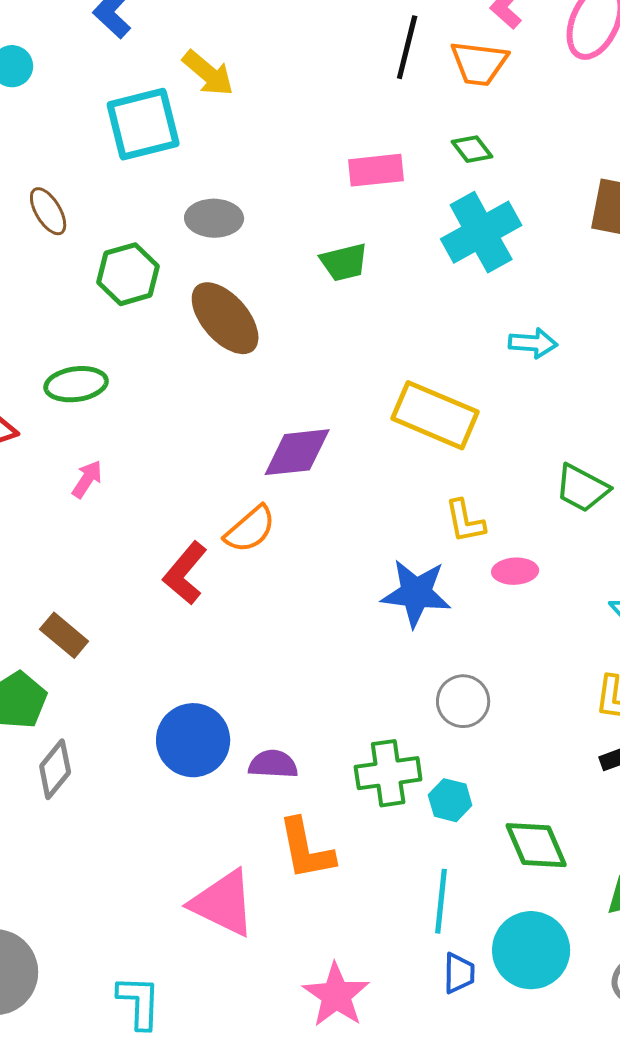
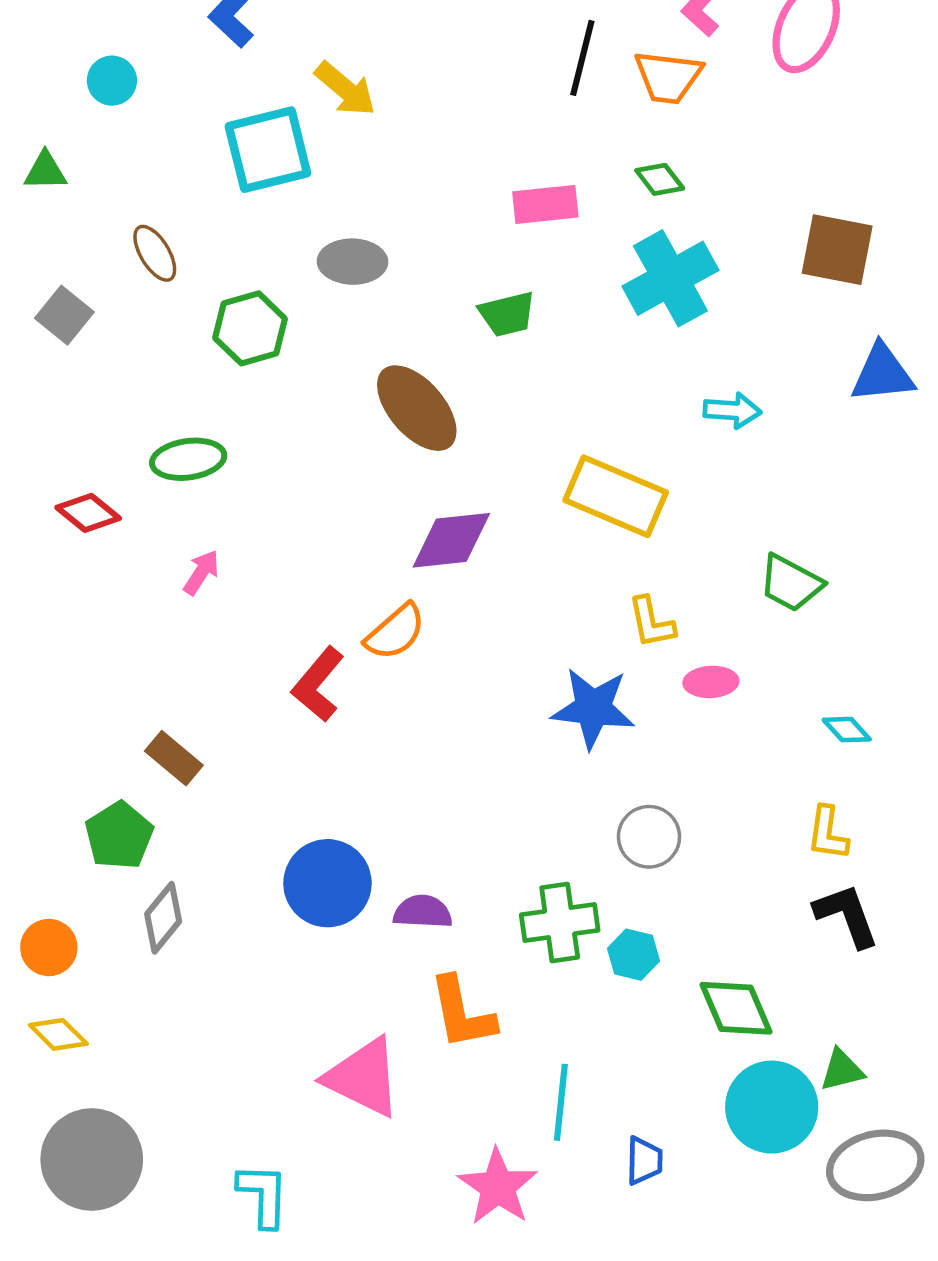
brown ellipse: (225, 318) -> (417, 408), moved
cyan line: (441, 901) -> (561, 1102), moved
cyan circle: (531, 950) -> (772, 1107), moved

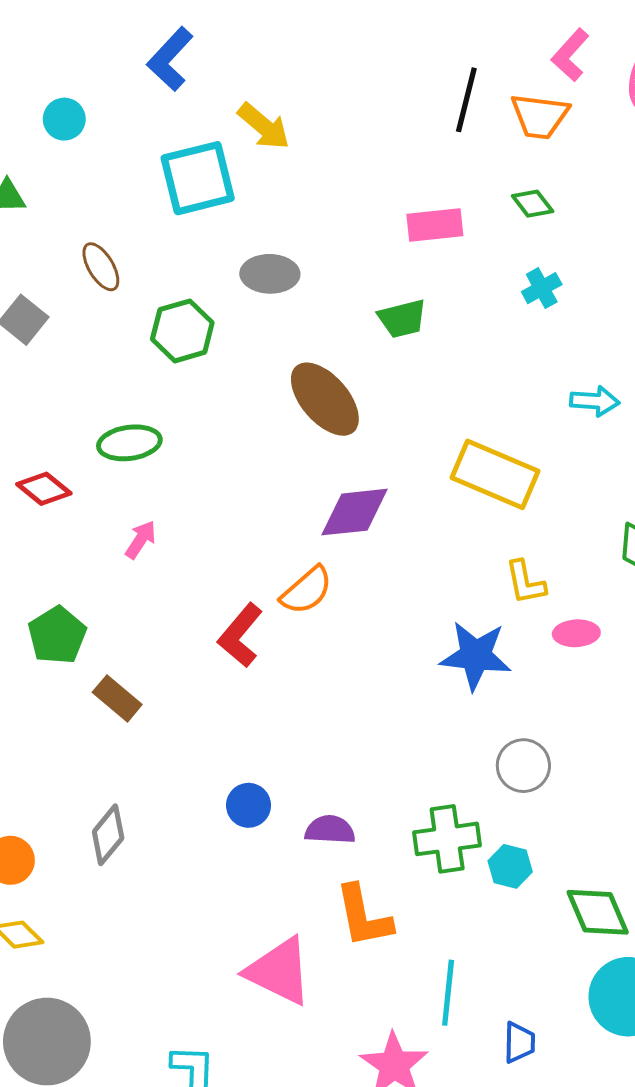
cyan cross: (670, 278) -> (542, 288), size x0.5
green pentagon: (119, 836) -> (57, 635), moved
blue circle: (327, 883) -> (249, 805), size x0.6

